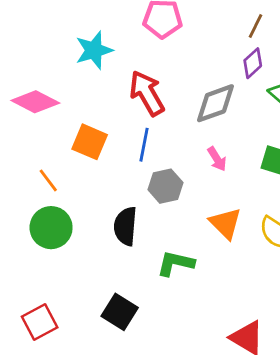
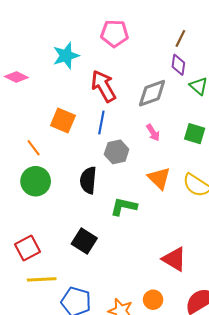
purple diamond: (253, 63) -> (178, 65), turned -40
pink diamond: (35, 102) -> (16, 77), moved, size x0.7

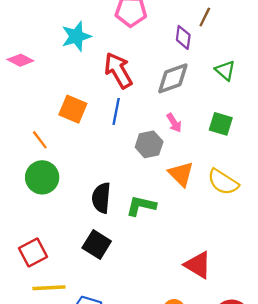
purple diamond: (178, 65) -> (183, 37), moved
gray hexagon: (117, 152) -> (149, 144), moved
black semicircle: (88, 180) -> (101, 198), moved

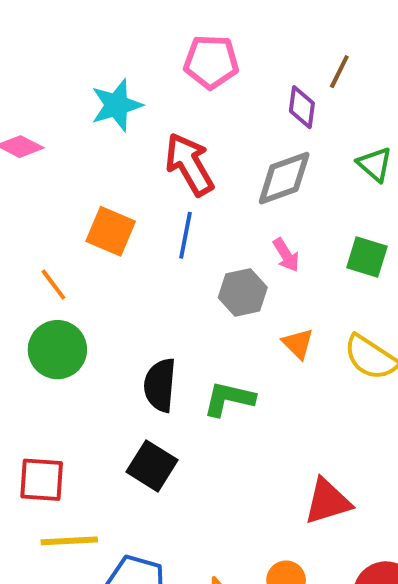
orange triangle: (181, 174) -> (298, 344), size x0.7
red square: (33, 252) -> (42, 480), turned 32
red triangle: (198, 265) -> (327, 501), turned -48

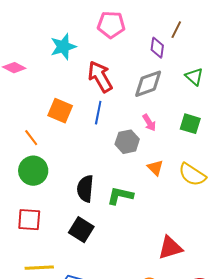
red square: (42, 480) -> (29, 220), moved

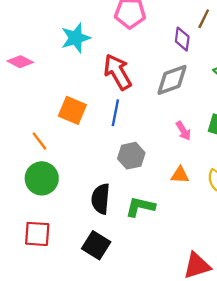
pink arrow: (149, 123) -> (183, 131), moved
gray hexagon: (127, 142) -> (131, 156), moved
orange triangle: (155, 168) -> (180, 175), turned -42

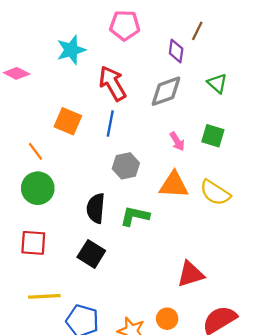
orange triangle: (180, 175) -> (174, 185), size x1.6

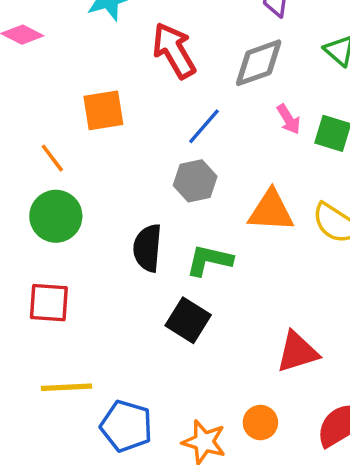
orange square: (68, 121) -> (103, 110), turned -32
blue line: (110, 123) -> (204, 126), moved, turned 30
pink arrow: (177, 141) -> (289, 119), moved
black square: (91, 254) -> (188, 320), moved

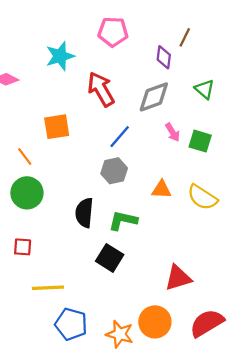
orange triangle: (271, 211) -> (162, 190), size x0.7
red square: (49, 303) -> (23, 247), size x0.7
yellow line: (66, 387) -> (48, 288), moved
orange circle: (260, 423) -> (155, 322), size x1.5

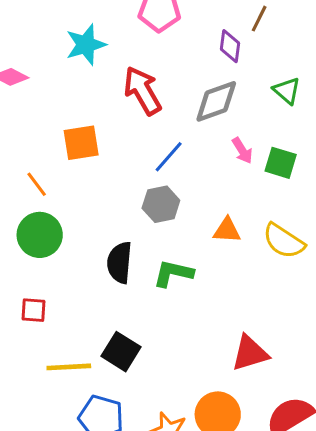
black square: (110, 258) -> (121, 352), moved

